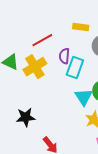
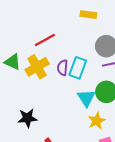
yellow rectangle: (81, 27) -> (88, 15), moved
purple semicircle: (64, 56) -> (63, 68), moved

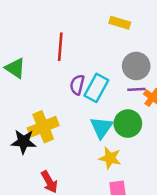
red line: (45, 40) -> (60, 47), turned -65
yellow cross: (37, 67) -> (43, 127), moved
yellow star: (97, 121) -> (110, 158), turned 30

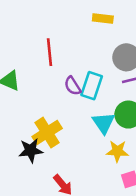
purple semicircle: (77, 85) -> (73, 86), turned -36

